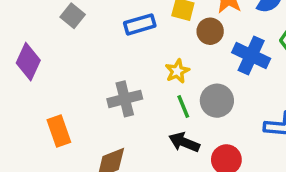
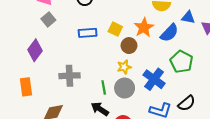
blue cross: (251, 55) -> (154, 79), moved
purple diamond: (28, 62) -> (35, 50), moved
yellow star: (177, 71) -> (124, 67), moved

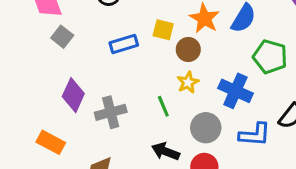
purple diamond: (35, 50) -> (73, 95), moved
orange rectangle: (26, 87) -> (51, 142), turned -42
green line: (104, 87) -> (163, 106), moved
gray circle: (125, 88) -> (206, 128), moved

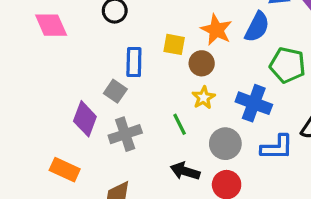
gray square: (62, 37) -> (115, 91), moved
blue rectangle: (124, 44) -> (134, 62), turned -68

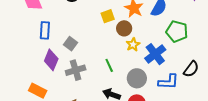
yellow square: (174, 44) -> (108, 16), turned -32
blue rectangle: (134, 62) -> (45, 30), moved
yellow star: (204, 98) -> (133, 45), moved
blue cross: (254, 103) -> (155, 54), turned 30

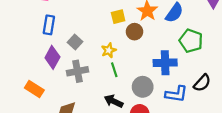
yellow star: (133, 45) -> (109, 50), moved
blue cross: (155, 54) -> (165, 63), turned 30

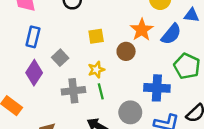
yellow square: (118, 17) -> (96, 36), moved
gray cross: (77, 71) -> (73, 91), moved

